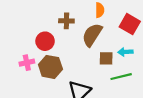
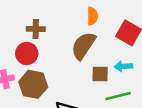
brown cross: (66, 21) -> (36, 29), moved

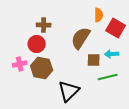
orange semicircle: (92, 16) -> (99, 15), moved

